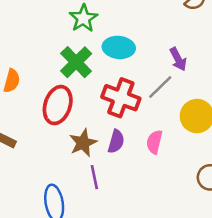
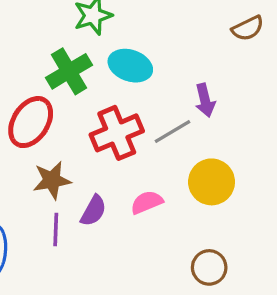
red cross: (121, 98) -> (117, 133), turned 33
purple semicircle: (116, 141) -> (93, 211), moved
pink semicircle: (154, 142) -> (147, 202), turned 40

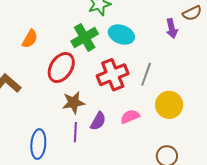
purple arrow: (205, 100) -> (172, 28), moved
gray line: (172, 132) -> (146, 74), turned -40

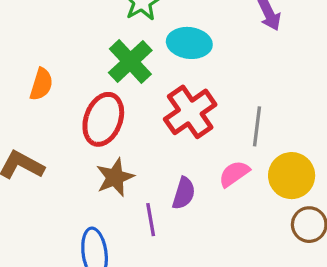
gray line: (146, 74) -> (257, 126), moved
brown star: (73, 103) -> (115, 177), moved
yellow circle: (169, 105) -> (292, 176), moved

